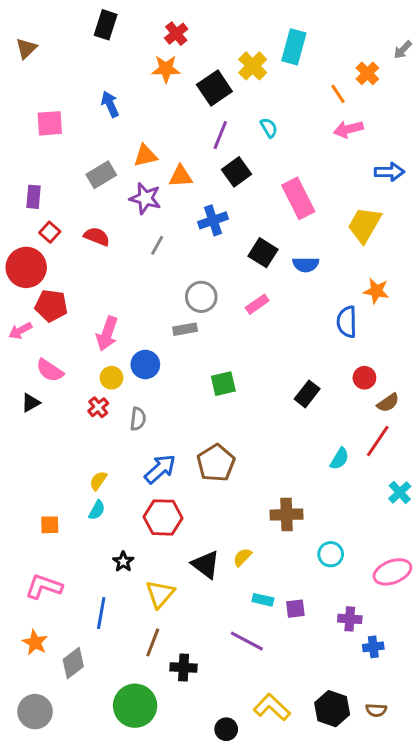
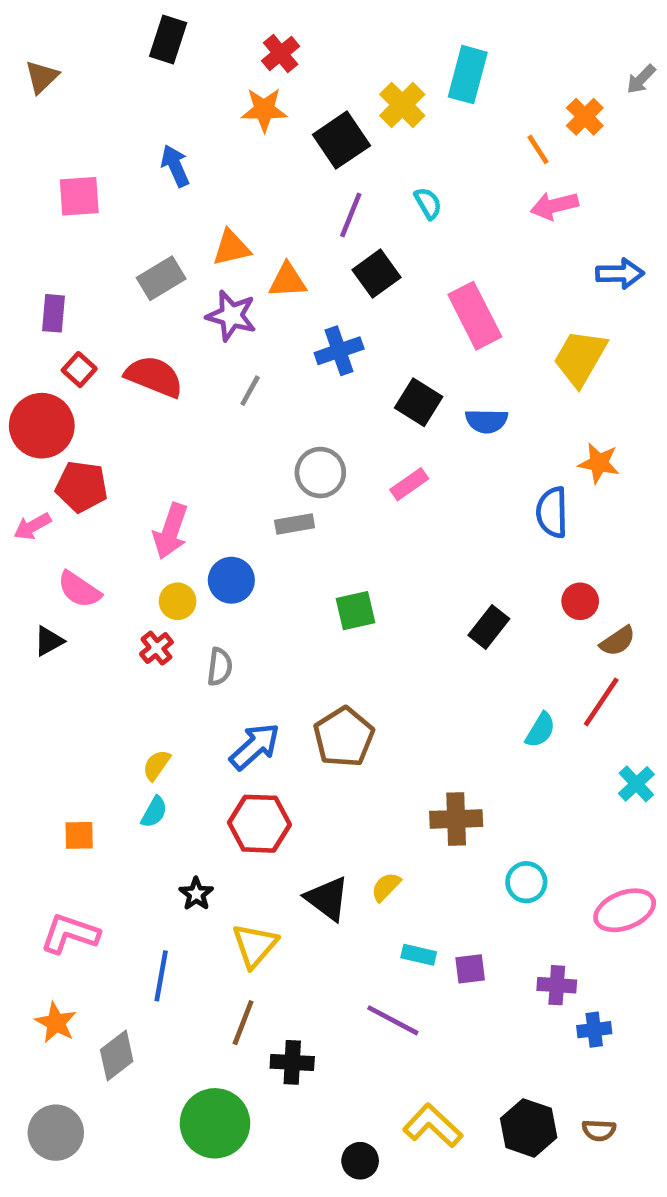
red semicircle: (97, 237) -> (154, 377), size x1.4

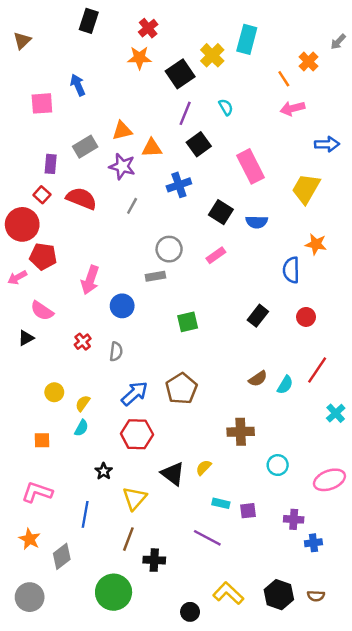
blue arrow: (175, 166) -> (78, 85), moved
purple rectangle: (53, 313) -> (51, 164), moved
yellow circle: (178, 601) -> (54, 392), moved
black rectangle: (489, 627) -> (258, 316), moved
brown semicircle: (618, 641) -> (258, 379), moved

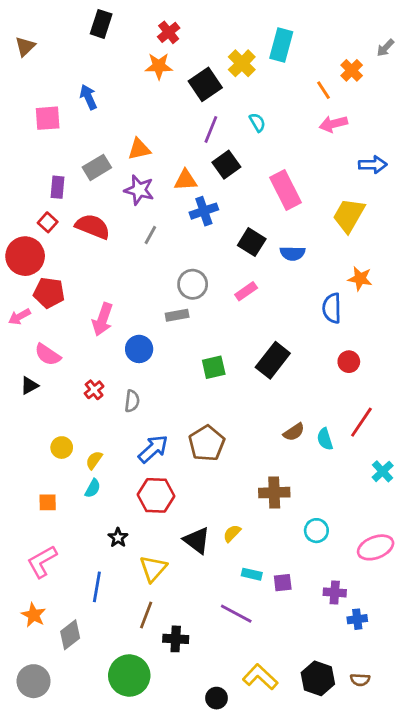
orange triangle: (152, 148) -> (186, 180), moved
black rectangle: (258, 316) -> (273, 360), moved, size x1.4
cyan semicircle: (285, 385) -> (325, 439), turned 132
pink L-shape: (37, 492) -> (42, 562), turned -48

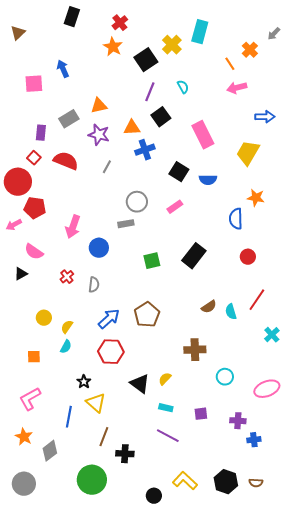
orange star: (159, 66) -> (113, 47), turned 30
yellow triangle: (153, 569) -> (96, 403), moved, turned -30
cyan rectangle: (252, 574) -> (166, 408), moved

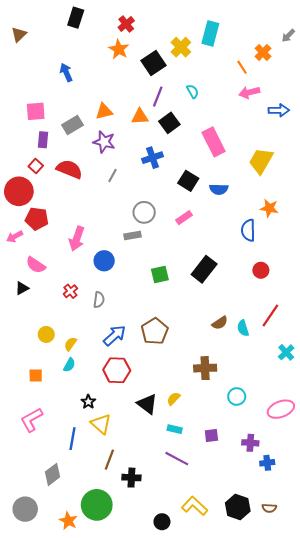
pink square: (34, 84) -> (36, 111), moved
blue arrow: (265, 117) -> (279, 110), moved
orange triangle: (132, 128) -> (140, 117), moved
orange star: (24, 437) -> (68, 521), moved

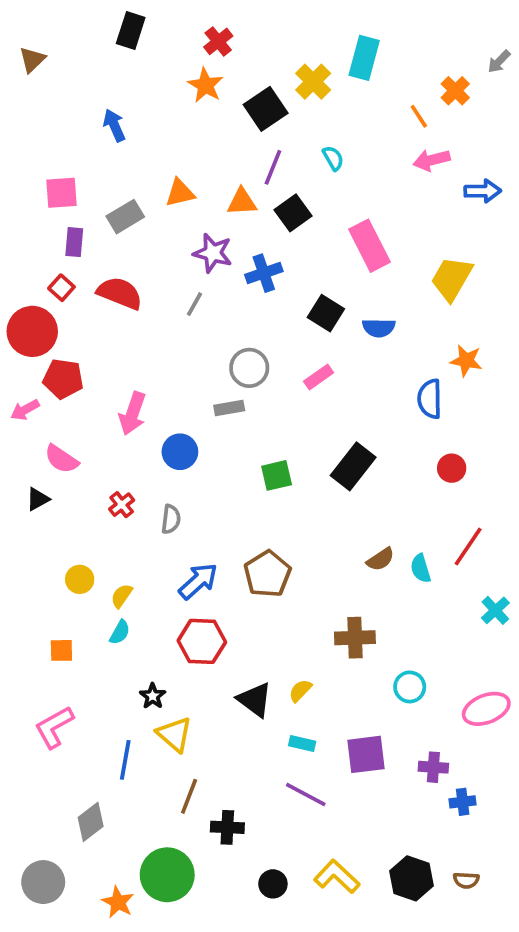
purple star: (104, 142) -> (213, 253), moved
purple square: (211, 435) -> (366, 754), size x1.6
black circle: (162, 522) -> (273, 884), moved

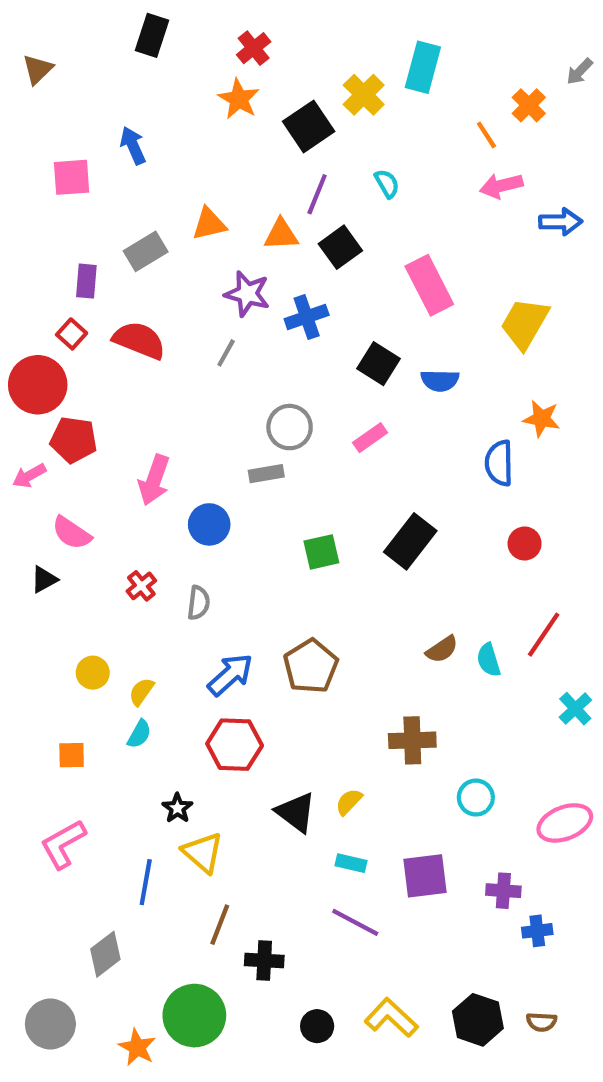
pink square: (61, 193) -> (72, 177), moved

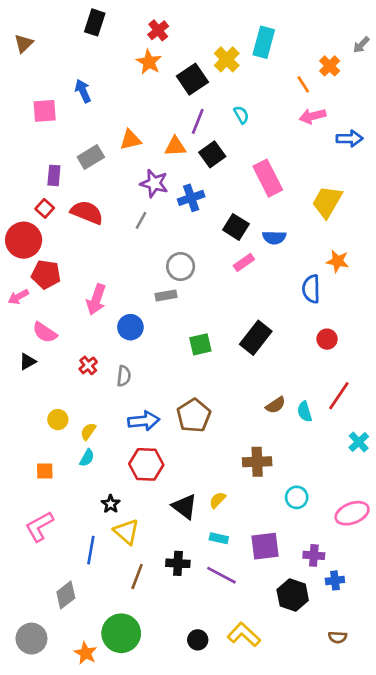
pink rectangle: (370, 438) -> (244, 263), moved
blue arrow: (230, 675) -> (144, 421), turned 36
black cross: (264, 961) -> (178, 563), moved
black hexagon: (478, 1020) -> (293, 595), moved

